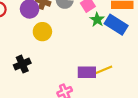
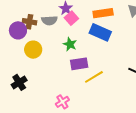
green star: (97, 20) -> (70, 44), moved
purple rectangle: (87, 72) -> (79, 64), moved

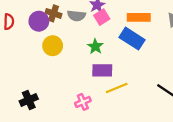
black cross: (19, 82) -> (29, 100), moved
pink cross: (62, 102) -> (83, 102), moved

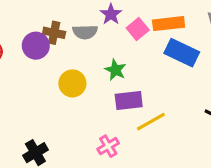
pink square: (102, 17) -> (138, 29), moved
blue rectangle: (132, 39) -> (182, 53), moved
yellow circle: (53, 46) -> (72, 83), moved

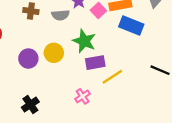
brown cross: (54, 33) -> (31, 11), moved
purple circle: (36, 46) -> (28, 59), moved
green star: (115, 70) -> (84, 41), size x1.5

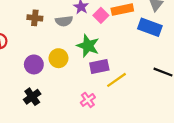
blue rectangle: (131, 26) -> (150, 27), moved
black cross: (30, 105) -> (32, 97), moved

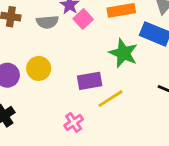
pink square: (101, 15) -> (83, 19), moved
green star: (88, 46) -> (123, 53), moved

